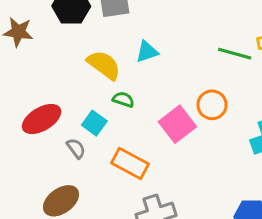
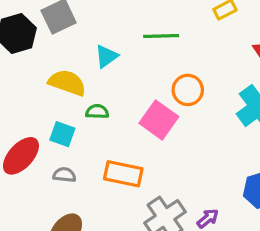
green line: (235, 54) -> (161, 36), moved
cyan square: (94, 123) -> (62, 134), moved
gray semicircle: (76, 148) -> (64, 175), turned -30

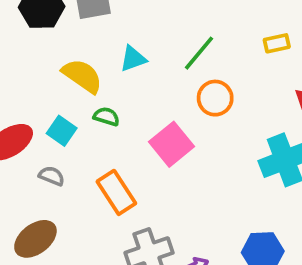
green line: (161, 36) -> (199, 53), turned -64
orange circle: (188, 90) -> (215, 98), moved
orange rectangle: (123, 174) -> (116, 192), turned 30

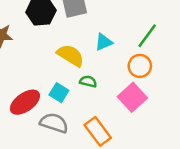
orange circle: (215, 98) -> (140, 66), moved
gray semicircle: (52, 176) -> (54, 123), size x1.6

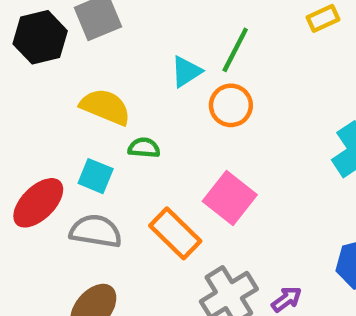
cyan triangle: (104, 42) -> (186, 72), moved
pink square: (132, 97) -> (230, 198), moved

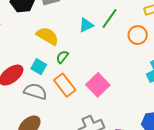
orange circle: (231, 105) -> (138, 35), moved
green semicircle: (144, 148) -> (62, 57), turned -64
orange rectangle: (175, 233) -> (65, 85), moved

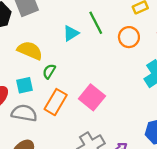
green line: (110, 18) -> (96, 23), turned -55
cyan square: (39, 67) -> (24, 85), turned -35
orange rectangle: (65, 85) -> (56, 102), turned 75

